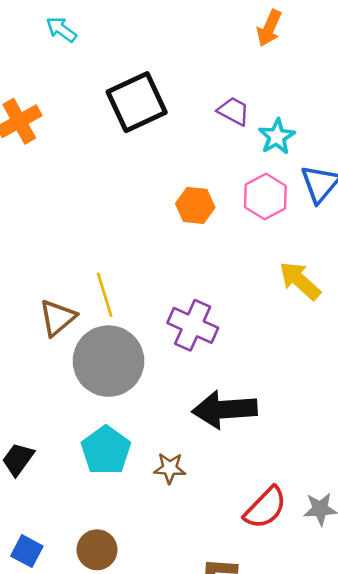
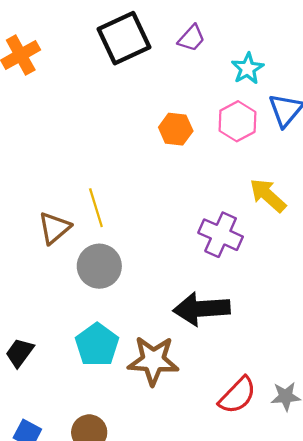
purple trapezoid: (233, 111) -> (191, 38), moved, turned 104
purple cross: (193, 325) -> (221, 235), moved
gray circle: (108, 361) -> (99, 266), size x0.7
brown star: (170, 468) -> (153, 360), size x1.8

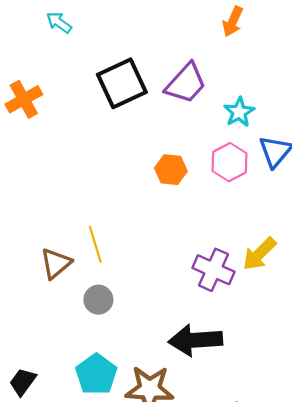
purple trapezoid: (191, 38) -> (186, 83), size x1.6
yellow arrow: (268, 195) -> (259, 254), moved, turned -87
gray circle: (99, 266) -> (98, 300), size x0.7

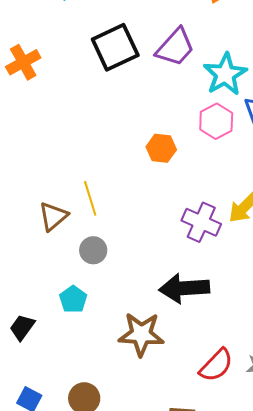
cyan star: (239, 112) -> (225, 74), size x1.5
orange hexagon: (171, 170) -> (161, 148), moved
cyan pentagon: (96, 374) -> (73, 299), moved, size x0.7

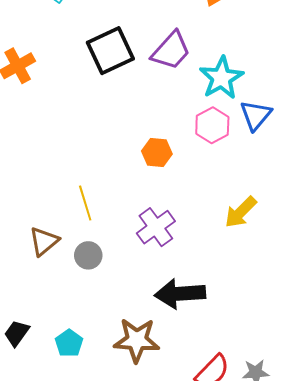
brown triangle: (53, 216) -> (44, 241), moved
purple cross: (201, 222) -> (156, 227), moved, turned 30
cyan pentagon: (73, 299) -> (69, 343), moved

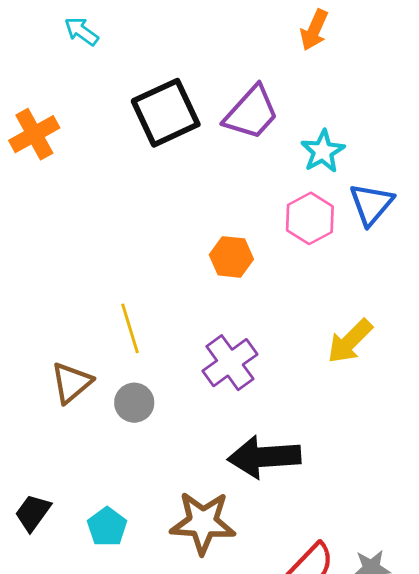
cyan star: (221, 78) -> (323, 151), size x0.7

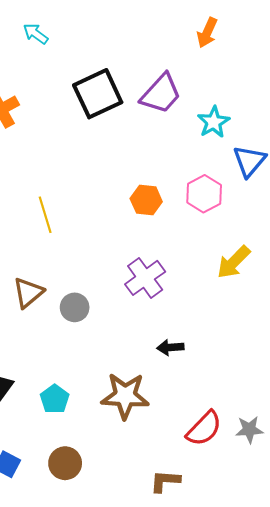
pink hexagon: (310, 218) -> (204, 194), moved
yellow line: (130, 328) -> (45, 215), moved
black arrow: (264, 457) -> (170, 347), size x0.5

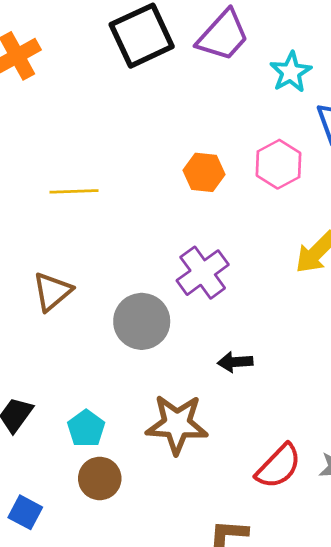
yellow line: (45, 215) -> (74, 191), turned -75
gray circle: (75, 307) -> (142, 321), moved, size x1.5
brown circle: (65, 463) -> (100, 478), moved

